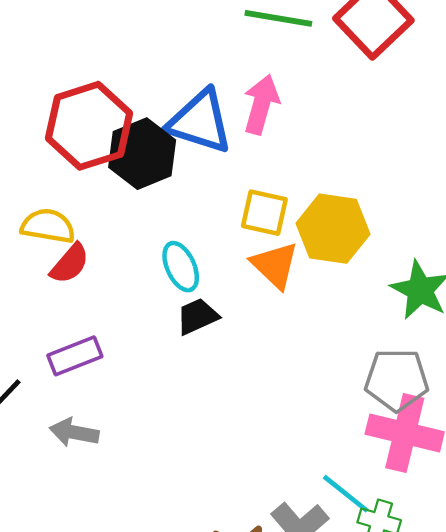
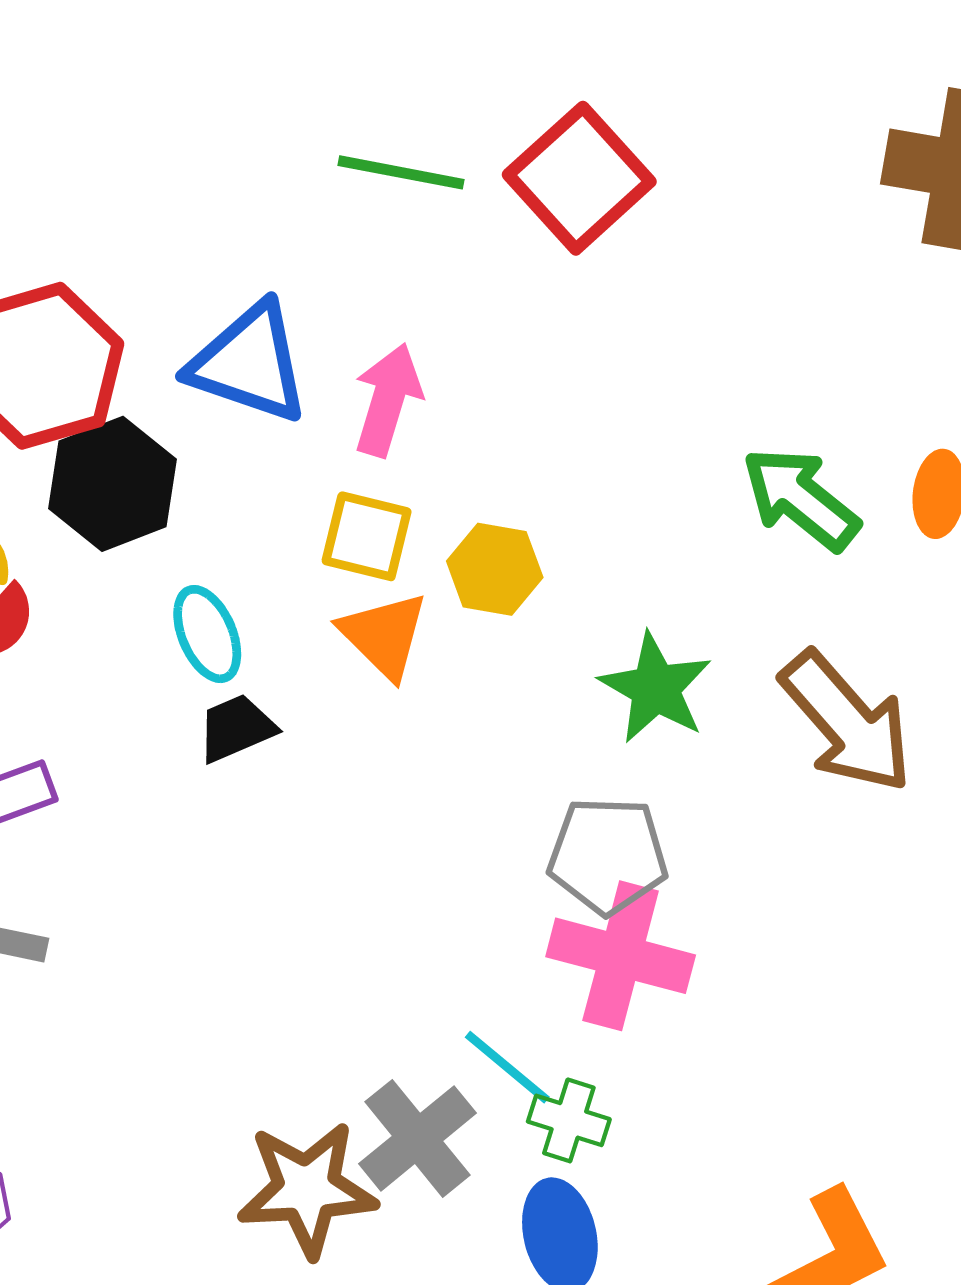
pink arrow: (261, 104) -> (388, 400), moved
black hexagon: (142, 154) -> (112, 484), moved
yellow hexagon: (333, 229) -> (495, 569), size x0.7

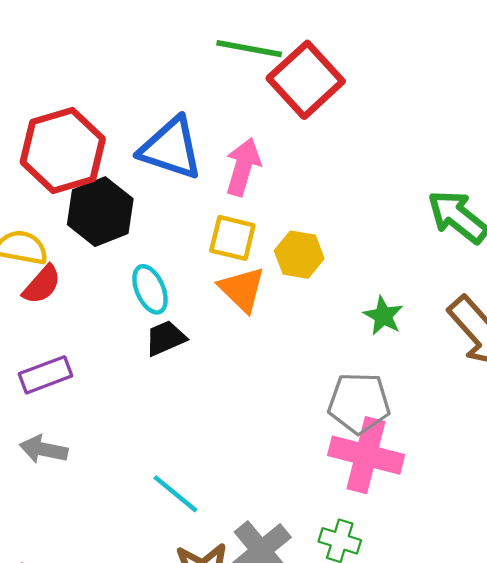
red square: (579, 178) -> (306, 80), moved
green star: (655, 688) -> (383, 316), size x0.7
cyan line: (507, 1067) -> (175, 494), moved

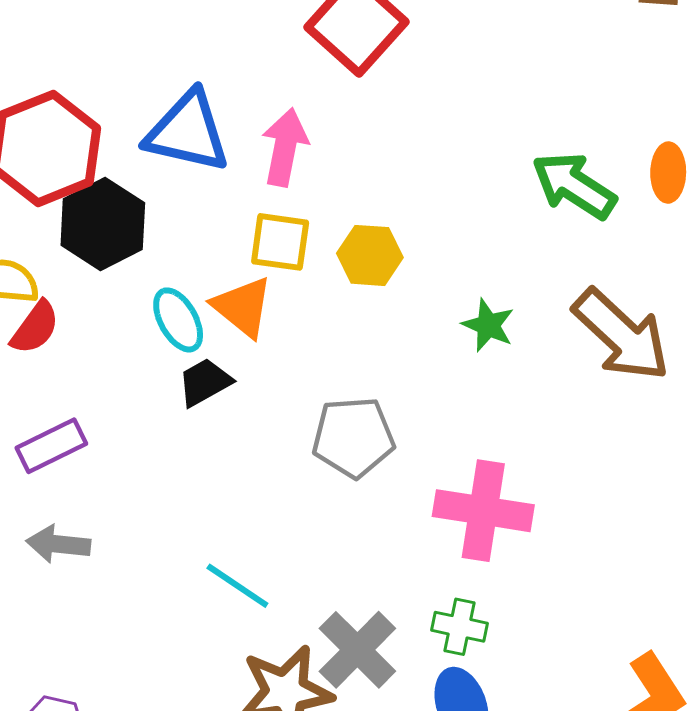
orange triangle: (242, 289) -> (243, 307), moved
gray pentagon: (359, 403) -> (353, 437), moved

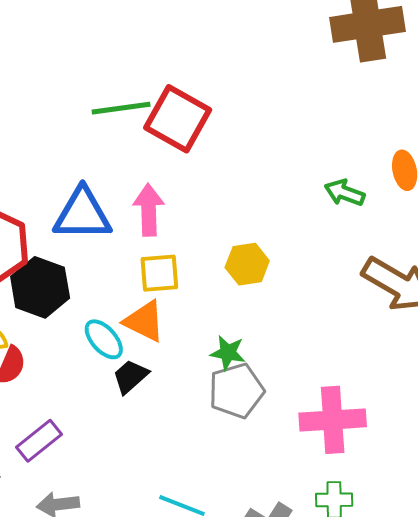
green arrow: (574, 186) -> (345, 193), size x0.7
yellow hexagon: (370, 255) -> (247, 264), moved
green star: (488, 325) -> (228, 353), moved

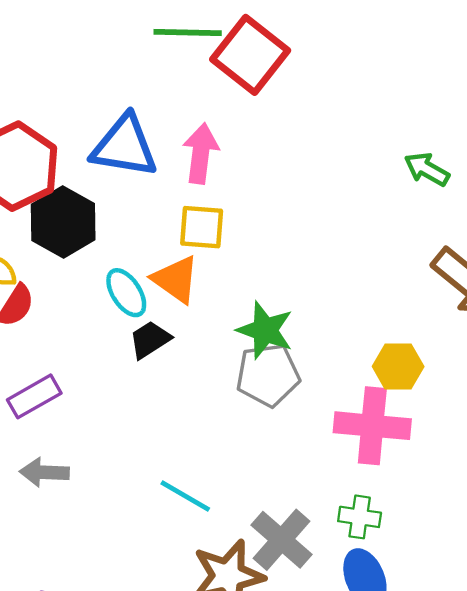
yellow hexagon: (247, 264) -> (398, 367), moved
green star: (228, 353) -> (265, 330), size x1.4

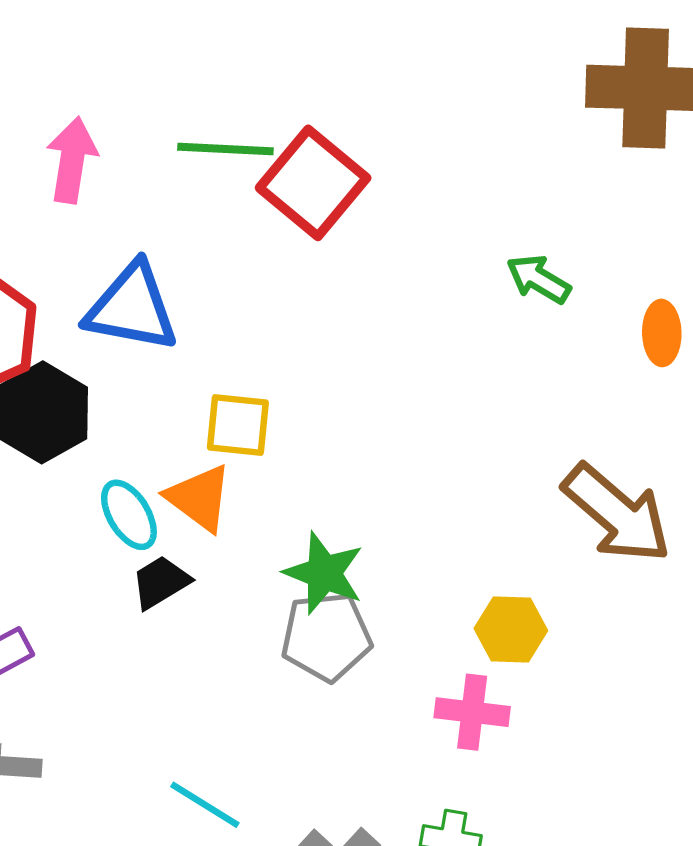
pink arrow: (201, 153) -> (72, 160), moved
green arrow: (427, 169) -> (539, 279), moved
pink cross: (372, 426) -> (472, 712), size x0.7

